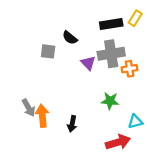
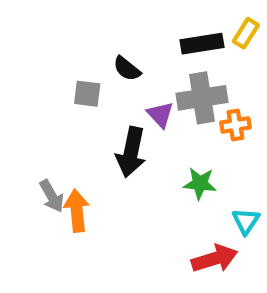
cyan triangle: (135, 121) -> (246, 221), turned -42
black arrow: (72, 124) -> (131, 152), moved, size x1.6

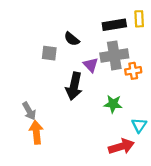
yellow rectangle: (246, 33) -> (139, 19), turned -35
orange arrow: (77, 211) -> (36, 132), moved

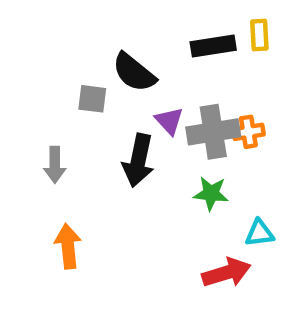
black semicircle: (72, 39) -> (134, 72), size x1.5
gray cross: (114, 55) -> (213, 132), moved
gray arrow: (29, 111) -> (55, 165), moved, turned 30
cyan triangle: (139, 125) -> (259, 233), turned 49

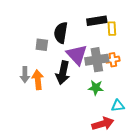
yellow rectangle: (259, 35) -> (112, 29), moved
black semicircle: (134, 72) -> (61, 33), turned 60
purple triangle: (169, 121) -> (77, 55), size x1.6
orange arrow: (68, 246) -> (38, 80), moved

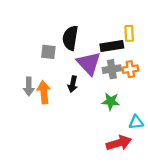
black rectangle: (97, 21) -> (112, 46), moved
gray cross: (97, 60) -> (112, 69), size x0.7
black arrow: (63, 73) -> (73, 84), size x0.6

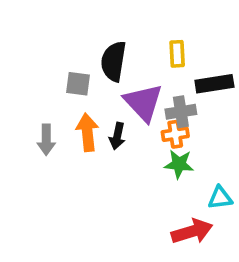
yellow rectangle: (129, 33) -> (177, 54), moved
black rectangle: (112, 46) -> (214, 84), moved
orange cross: (130, 69) -> (175, 134), moved
orange arrow: (44, 92) -> (87, 132), moved

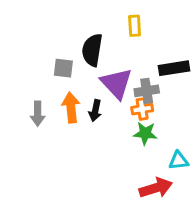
yellow rectangle: (177, 54) -> (135, 26), moved

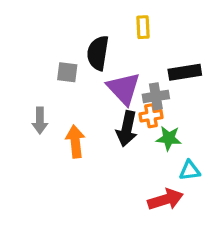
orange arrow: (71, 108) -> (75, 142), moved
black arrow: (95, 111) -> (127, 129), moved, size x1.5
green star: (145, 133) -> (169, 138), moved

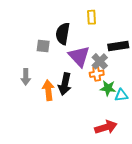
gray cross: (156, 96) -> (100, 61), turned -35
black arrow: (127, 129) -> (65, 84), moved
cyan triangle: (190, 171) -> (121, 95), moved

